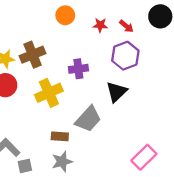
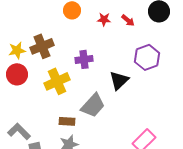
purple hexagon: (125, 56) -> (147, 57), moved

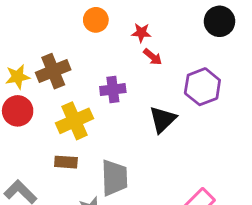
red arrow: (128, 20) -> (153, 57), moved
gray trapezoid: (93, 105) -> (114, 178), moved, turned -44
brown rectangle: (67, 121) -> (66, 162), moved

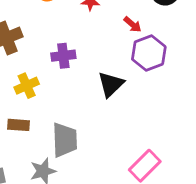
red arrow: (153, 57) -> (133, 24), moved
yellow cross: (74, 121) -> (27, 86), size x0.7

